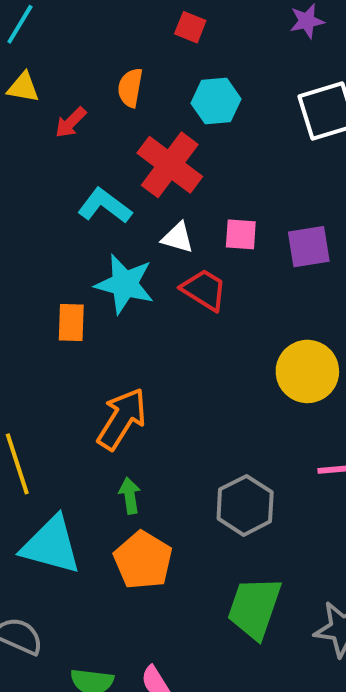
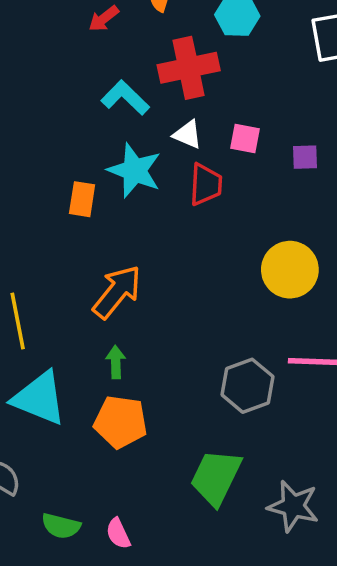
red cross: (170, 165) -> (189, 68), turned 34
purple square: (309, 247) -> (305, 157), size x0.7
red trapezoid: (204, 290) -> (206, 184), turned 54
gray hexagon: (245, 505) -> (247, 386), moved
orange pentagon: (143, 560) -> (121, 422), turned -30

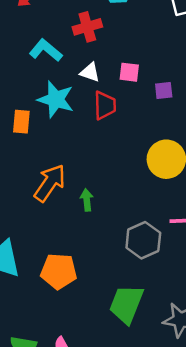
red cross: (189, 68) -> (87, 27), size x0.7
purple square: (305, 157) -> (164, 90), moved
green arrow: (116, 362) -> (87, 200), moved

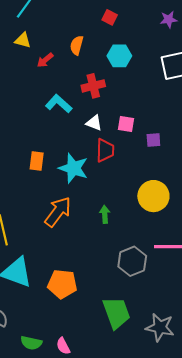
cyan star: (56, 99) -> (73, 168), moved
green arrow: (87, 200) -> (105, 214), moved
green trapezoid: (126, 304) -> (116, 313), turned 136

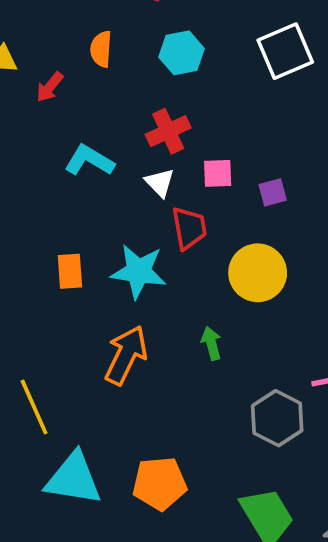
red cross: (93, 86) -> (168, 131), moved
white triangle: (94, 123) -> (160, 183), turned 36
yellow circle: (153, 196) -> (258, 273), moved

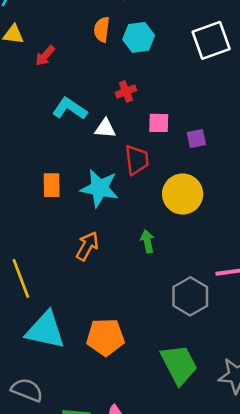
orange semicircle: (101, 49) -> (102, 29), moved
red cross: (168, 131) -> (126, 91), size x0.7
white triangle: (160, 183) -> (105, 128), moved, turned -45
orange arrow: (126, 355) -> (87, 246), size x0.7

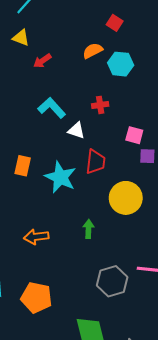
orange semicircle: (102, 29) -> (93, 51), turned 42
pink square: (159, 123) -> (134, 135), moved
orange arrow: (87, 246) -> (36, 237), moved, turned -140

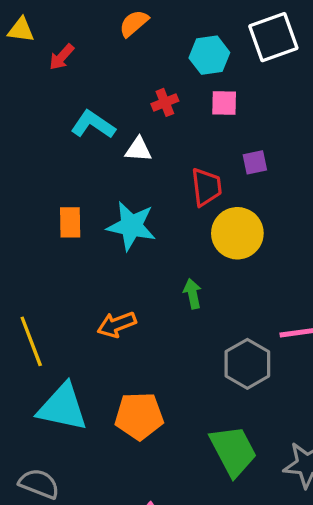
cyan hexagon: (121, 64) -> (209, 55), moved
pink square: (134, 135) -> (224, 103), moved
red trapezoid: (96, 162) -> (206, 187), moved

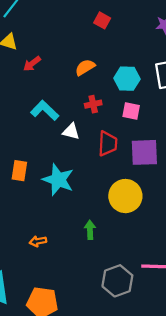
orange semicircle: (134, 23) -> (85, 67), moved
purple square: (255, 162) -> (144, 152), size x1.8
red trapezoid: (206, 187) -> (108, 144), moved
orange arrow: (117, 324) -> (38, 241), size x0.7

